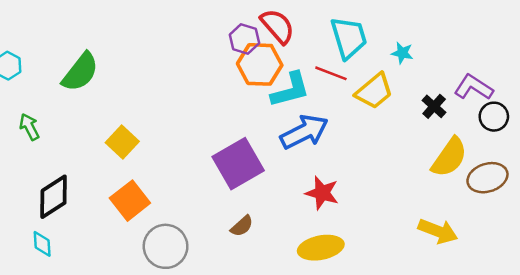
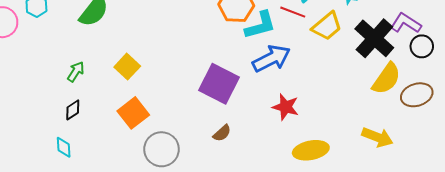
black cross: (434, 106) -> (374, 38), size x2.0
green arrow: (29, 127) -> (76, 72), moved, turned 60
purple square: (238, 164) -> (219, 84), turned -33
black diamond: (54, 197) -> (73, 110), size x0.6
yellow ellipse: (321, 248) -> (311, 150), moved

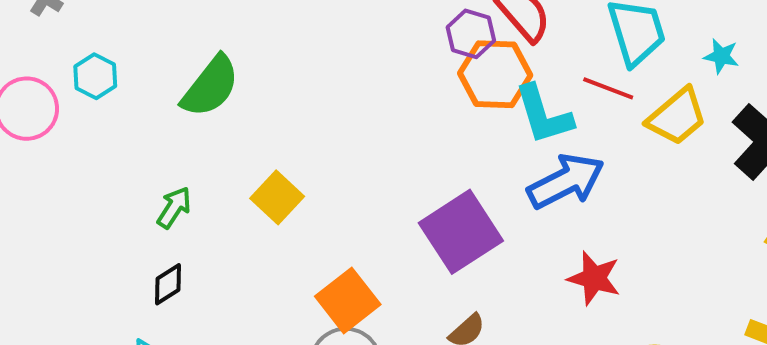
cyan L-shape: (260, 25) -> (544, 115), turned 88
purple square: (219, 84) -> (461, 232), turned 30
orange square: (133, 113) -> (348, 300), moved

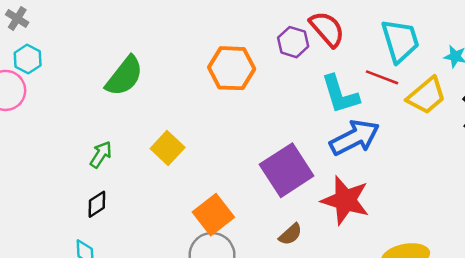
orange hexagon: (495, 74) -> (232, 68), moved
cyan hexagon: (95, 76) -> (28, 59), moved
red star: (594, 278) -> (345, 200), moved, size x1.4

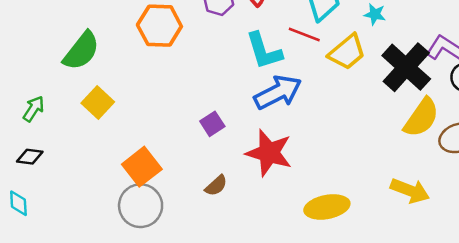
green semicircle: (124, 76) -> (81, 51), moved
purple square: (287, 170) -> (212, 124), size x0.5
black diamond: (97, 204) -> (30, 157), turned 40

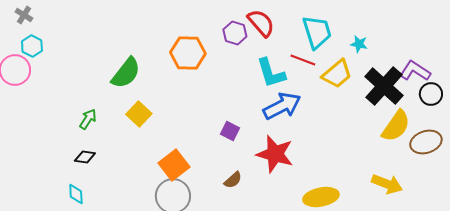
purple square: (212, 124) -> (230, 131), turned -30

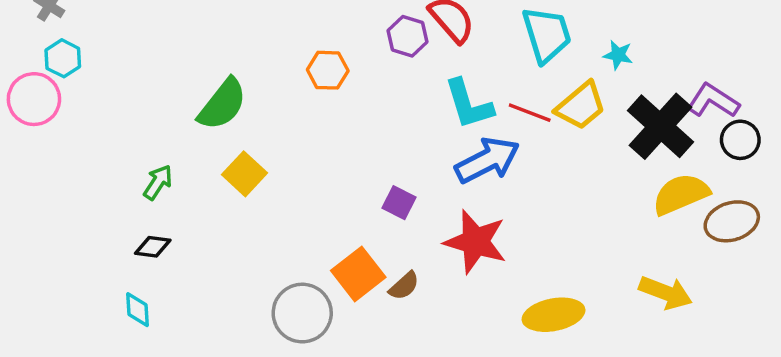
orange hexagon: (188, 53) -> (328, 70), size x0.7
red line: (303, 60) -> (530, 113), moved
yellow semicircle: (396, 126) -> (681, 194), turned -148
orange square: (174, 165) -> (358, 274), moved

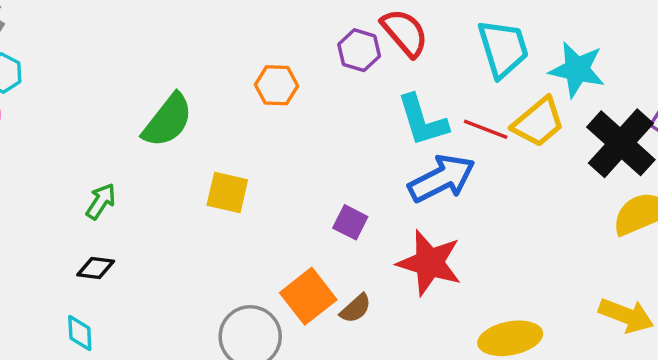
cyan star: (618, 55) -> (577, 70), size x1.8
yellow square: (244, 174) -> (227, 192), moved, turned -30

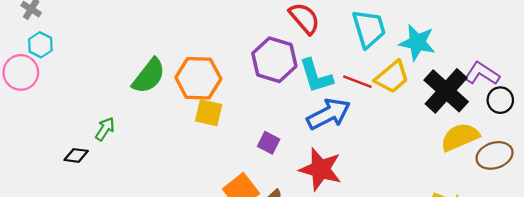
purple hexagon: (359, 50) -> (274, 60), moved, size x1.6
orange hexagon: (277, 85) -> (198, 78), moved, size x1.6
yellow square: (227, 192) -> (209, 113), moved
black diamond: (96, 268) -> (76, 155), moved

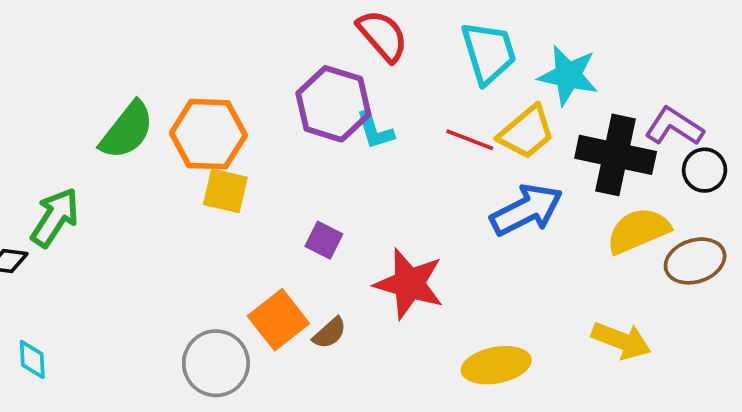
cyan L-shape: (316, 76) -> (375, 130), moved, size x0.7
black cross: (446, 91) -> (616, 155), turned -30
blue arrow: (329, 114) -> (527, 210), moved
green arrow: (105, 129) -> (55, 217), size x1.5

